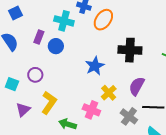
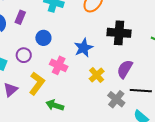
purple rectangle: (39, 37) -> (20, 17), moved
blue circle: (56, 46) -> (43, 38), moved
pink cross: (91, 110) -> (59, 65), moved

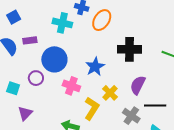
purple rectangle: (20, 17) -> (30, 40), turned 64
blue circle: (43, 38) -> (54, 59), size x1.6
yellow L-shape: (37, 83) -> (92, 109), moved

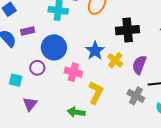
yellow cross: (110, 93) -> (115, 60), moved

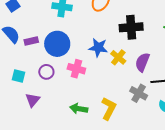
purple rectangle: (28, 31) -> (31, 41), moved
blue star: (95, 51) -> (98, 48), turned -30
purple circle: (37, 68) -> (46, 72), moved
yellow L-shape: (96, 93) -> (109, 108), moved

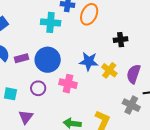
black cross: (131, 27) -> (121, 40), size x0.6

